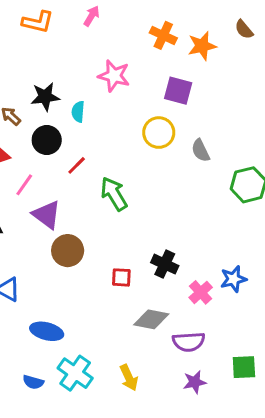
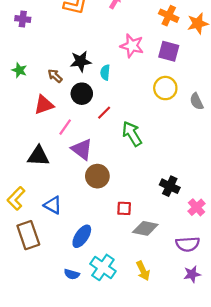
purple square: (178, 91) -> (169, 51), moved
red square: (121, 277) -> (124, 208), moved
gray diamond: (151, 319) -> (145, 228), moved
blue ellipse: (47, 331) -> (82, 236), turned -70

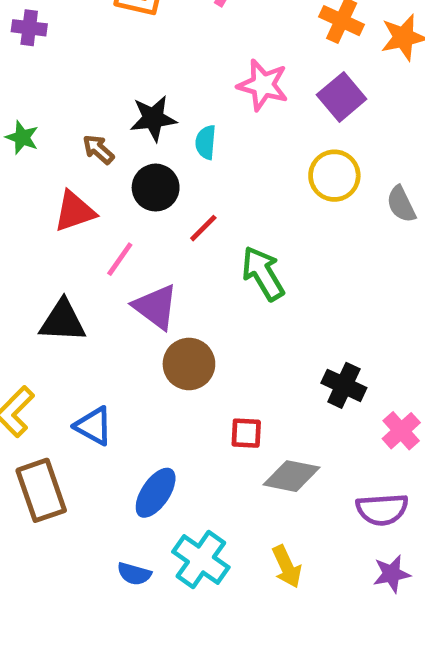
purple square: (169, 51) -> (342, 97), turned 35

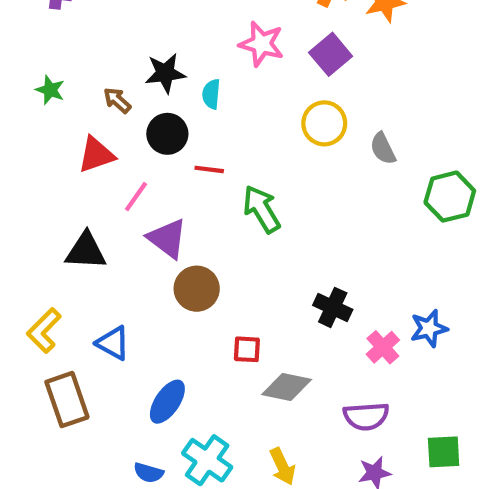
red line: (203, 228) -> (209, 169), turned 52

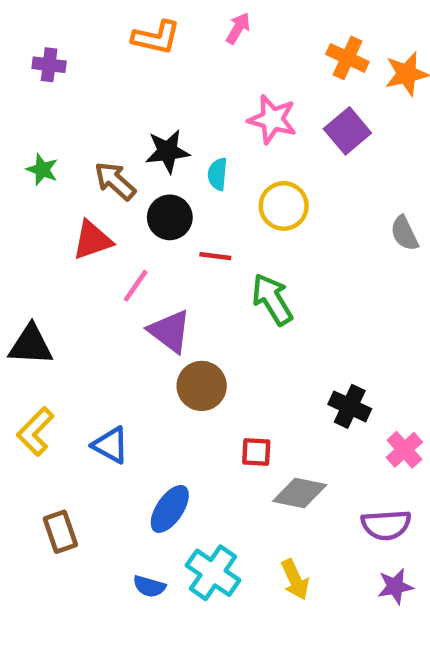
brown arrow: (117, 100) -> (115, 181), size x1.4
yellow circle: (324, 123) -> (284, 206), moved
black triangle: (86, 251) -> (31, 345), moved
brown rectangle: (67, 400) -> (60, 532), moved, size x0.7

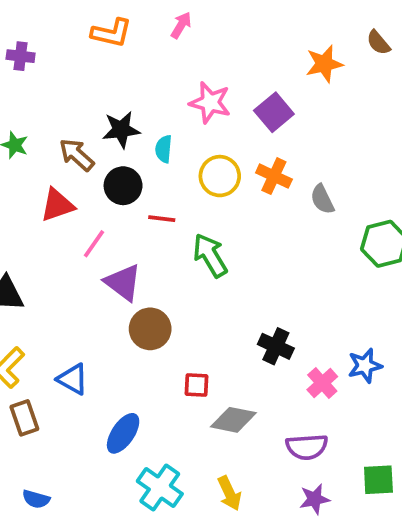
orange cross: (347, 58) -> (274, 176), moved
brown rectangle: (60, 532) -> (24, 418), moved
blue semicircle: (149, 586) -> (36, 499), moved

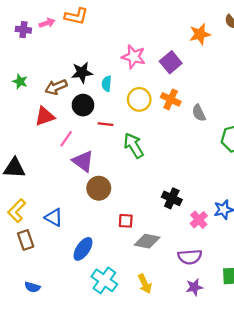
pink arrow: (181, 25) -> (47, 23), moved, turned 40
brown arrow: (77, 155) -> (56, 87), turned -65

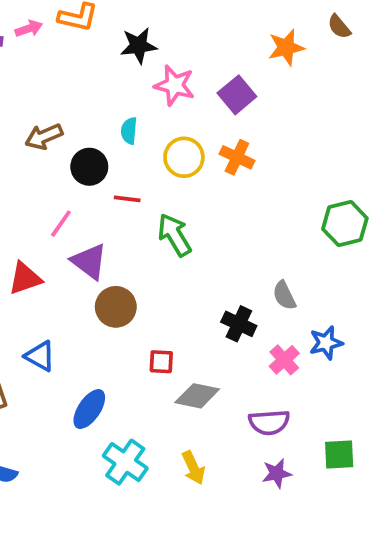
black star: (82, 72) -> (139, 46), moved
gray semicircle: (199, 113) -> (284, 295), moved
red triangle: (45, 116) -> (25, 278), moved

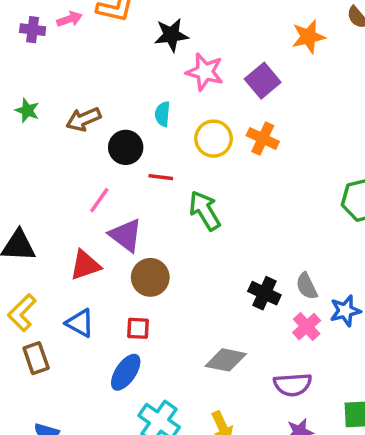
red triangle: (25, 278) -> (85, 265), moved
gray semicircle: (284, 295) -> (307, 286), moved
red square: (161, 362) -> (138, 328), moved

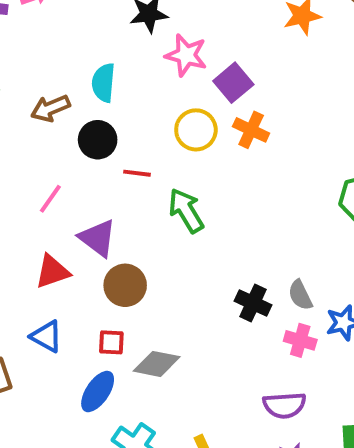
purple square: (263, 81) -> (233, 83), moved
cyan semicircle: (163, 114) -> (103, 83), moved, size x1.4
pink line: (99, 200) -> (50, 199), moved
pink cross: (307, 327) -> (300, 340), turned -32
gray diamond: (226, 360) -> (157, 364), moved

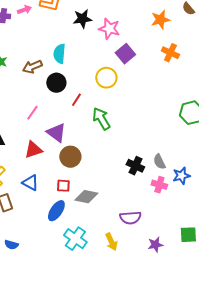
pink star: (186, 55) -> (109, 29), moved
orange cross: (251, 130) -> (170, 53), moved
red line: (137, 173) -> (76, 100), turned -64
purple semicircle: (284, 405) -> (130, 218), moved

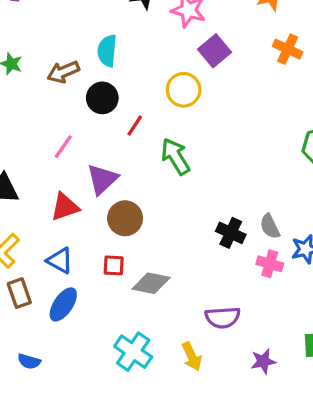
purple triangle: (56, 133) -> (102, 179), turned 40
blue ellipse: (56, 211) -> (63, 304), moved

